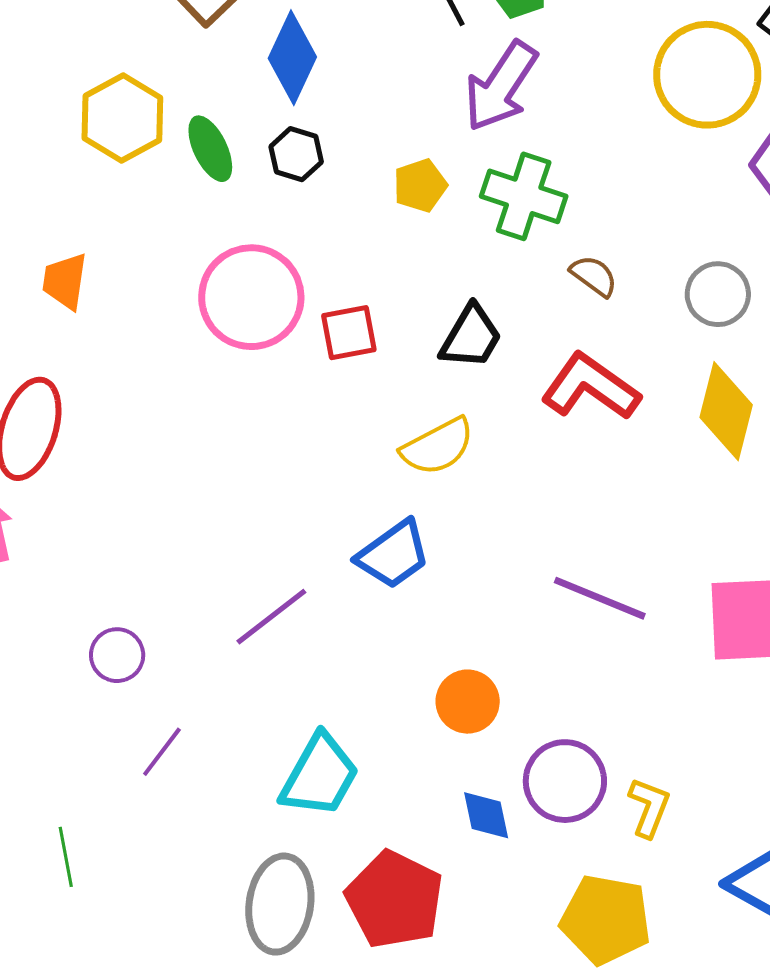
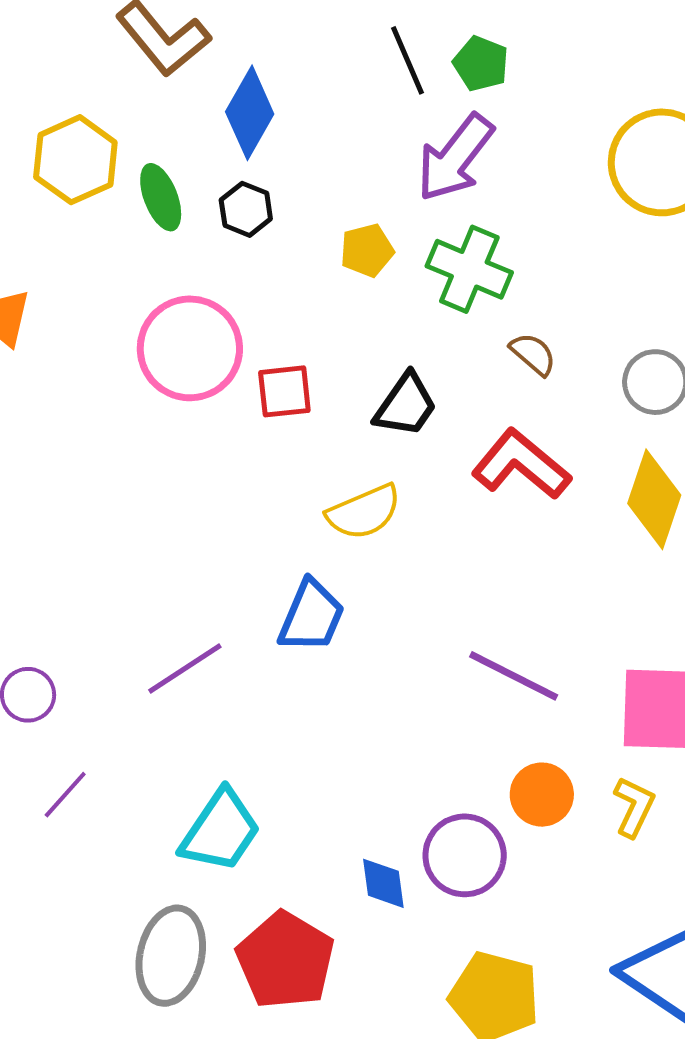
blue trapezoid: (393, 555) -> (311, 616), turned -36
orange circle: (468, 702) -> (542, 795), moved
yellow L-shape: (649, 807) -> (634, 807), moved

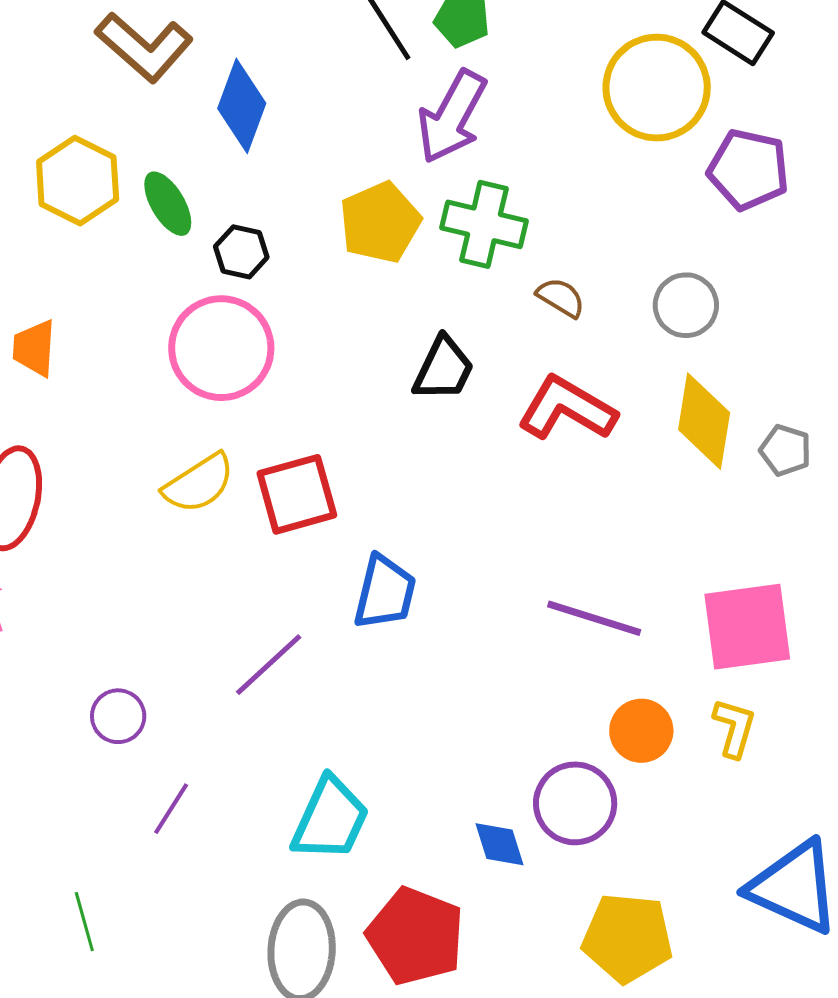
black hexagon: (246, 209) -> (241, 252), moved
yellow pentagon: (367, 250) -> (380, 222), size x1.5
red square: (284, 391) -> (297, 494), moved, size x1.4
yellow semicircle: (364, 512) -> (199, 483), moved

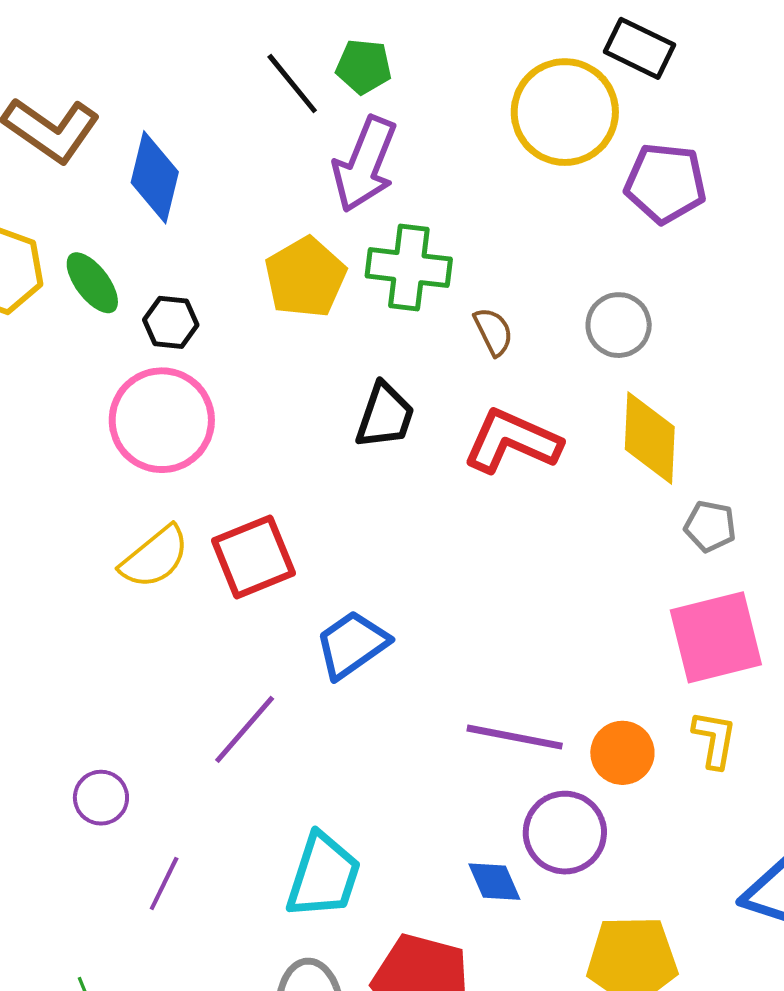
brown semicircle: (561, 298) -> (493, 332), turned 39
gray pentagon: (785, 450) -> (710, 526), moved
blue trapezoid: (385, 592) -> (352, 644), turned -132
purple line: (594, 618) -> (515, 737), moved

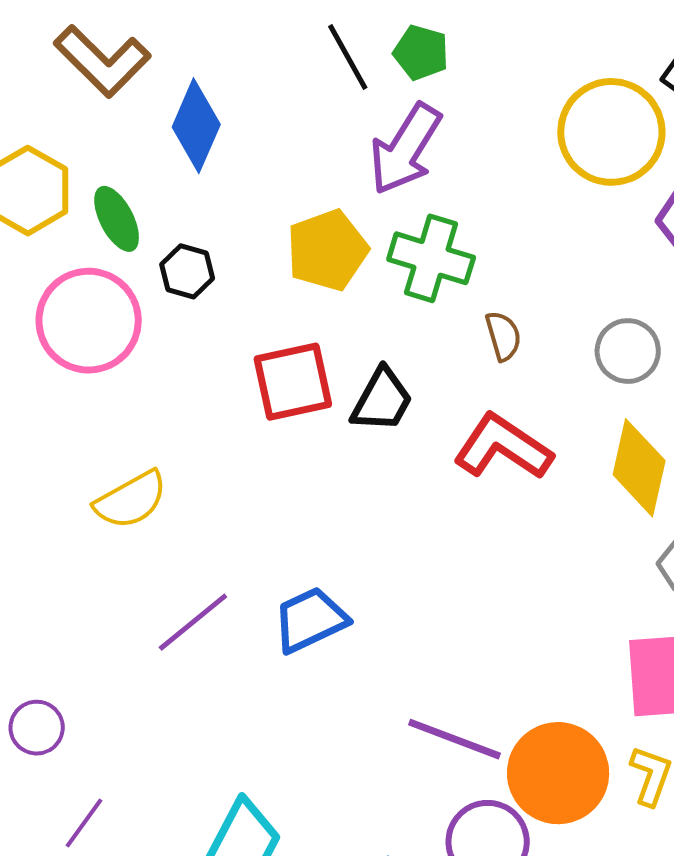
pink circle: (162, 420) -> (89, 321), moved
red square: (253, 557) -> (293, 382), moved
purple line: (245, 729) -> (193, 622), moved
orange circle: (622, 753) -> (558, 773), size x1.6

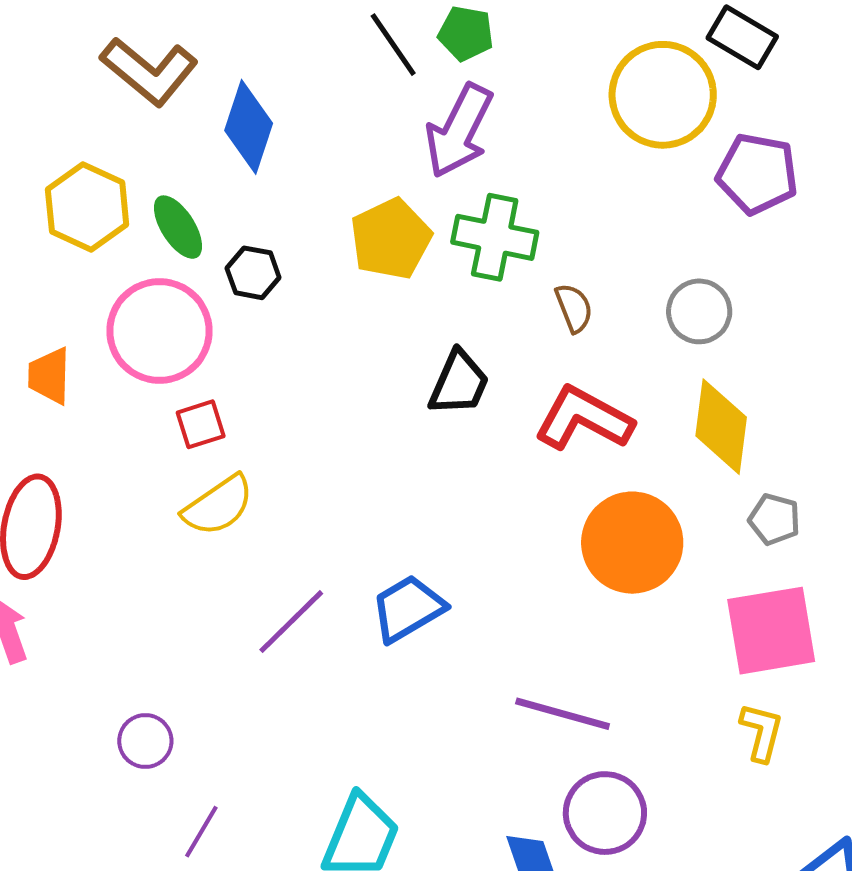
red square: (293, 382) -> (201, 424), moved, size x0.6
orange circle: (558, 773) -> (632, 543), moved

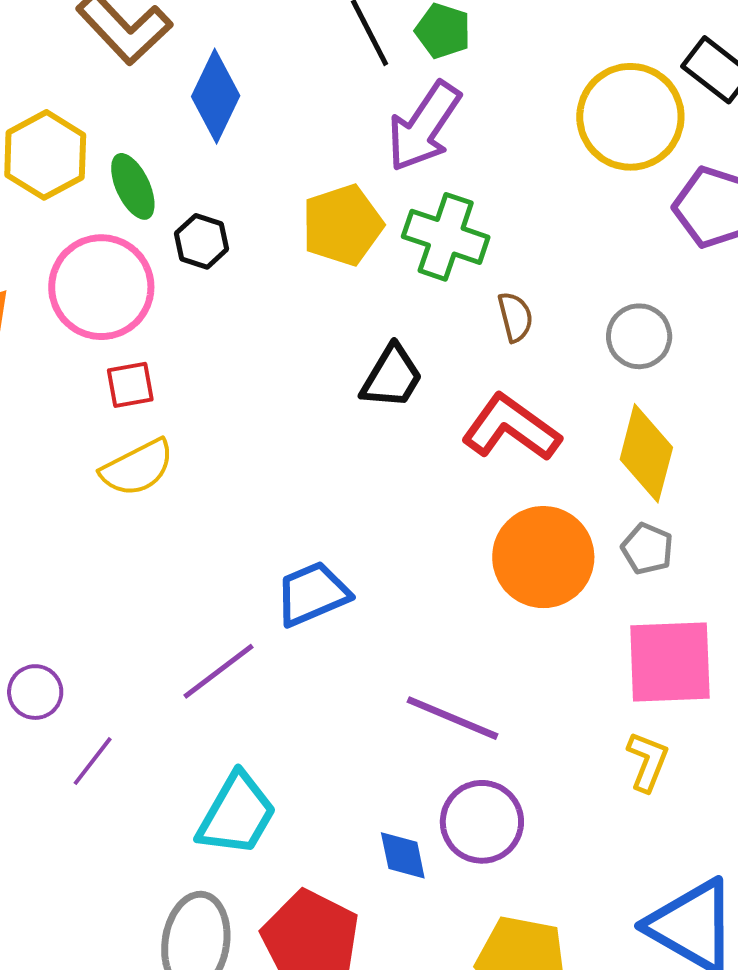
gray pentagon: (774, 519) -> (647, 549), moved
purple line: (291, 622) -> (219, 671), moved
purple line: (201, 832) -> (93, 761), moved

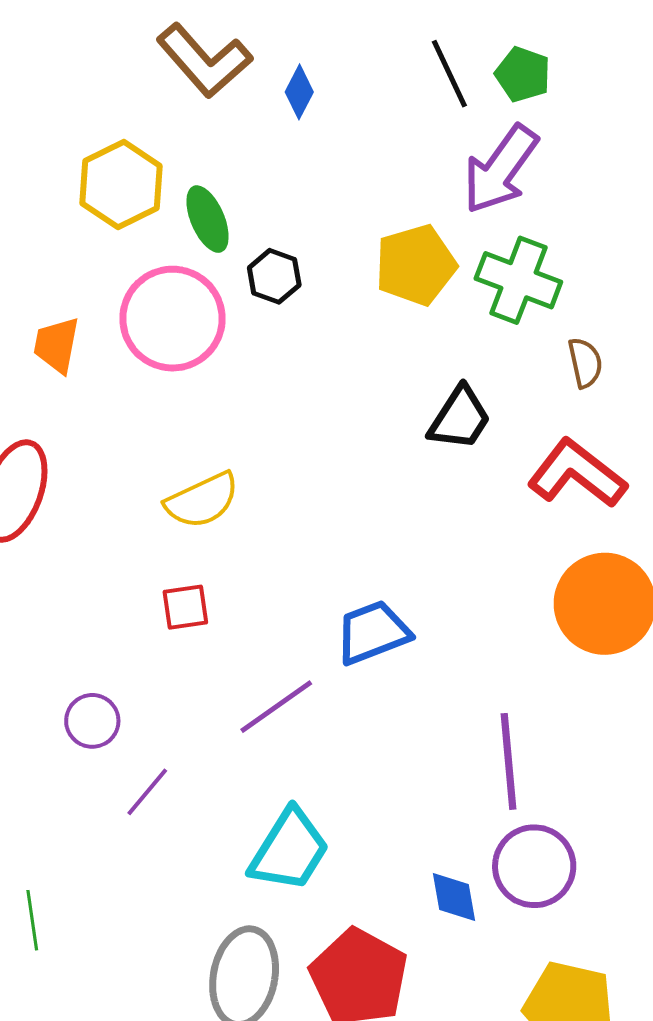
blue diamond: (216, 96) -> (299, 92), moved, size x0.6
red square: (130, 385) -> (185, 607), moved
purple line: (452, 718) -> (508, 761), turned 60

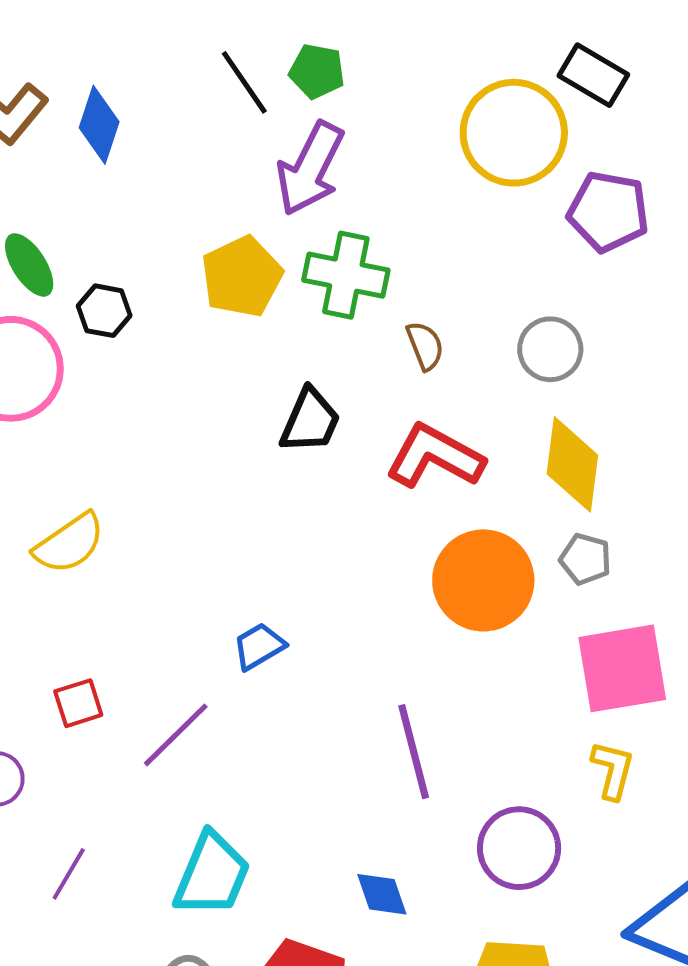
blue diamond: (299, 92) -> (99, 125), size x1.4
red square: (185, 607) -> (78, 703), moved
blue trapezoid: (373, 632) -> (259, 646), size x0.7
purple line: (147, 792) -> (69, 874), moved
purple circle: (534, 866) -> (519, 848), moved

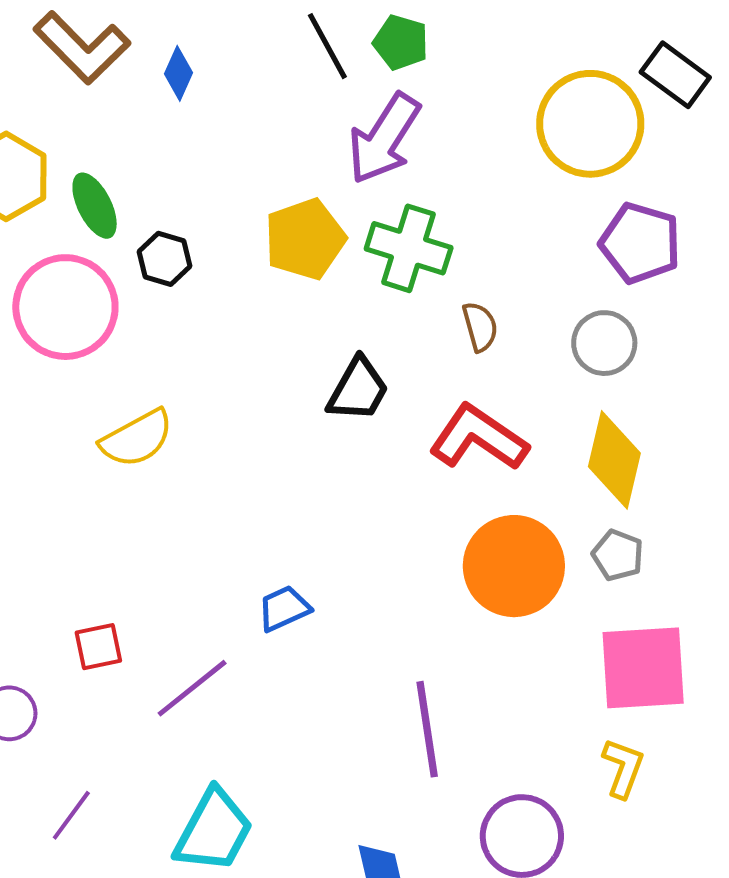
blue diamond: (99, 125) -> (179, 73), size x0.7
purple pentagon: (608, 212) -> (640, 243), moved
yellow semicircle: (69, 543) -> (137, 438), moved

